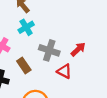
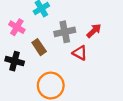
gray cross: (49, 50) -> (65, 32), turned -30

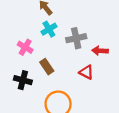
red arrow: (94, 31) -> (100, 51), turned -133
gray cross: (65, 32) -> (76, 38), moved

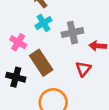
brown rectangle: (47, 67) -> (41, 63), size x1.5
red triangle: (86, 72) -> (83, 69), turned 42

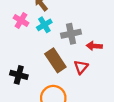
pink cross: (18, 42) -> (21, 20), moved
brown rectangle: (41, 63) -> (55, 60), moved

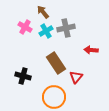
gray cross: (71, 34) -> (66, 28), moved
red triangle: (81, 67) -> (76, 77), moved

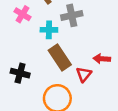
cyan cross: (46, 31) -> (49, 30), moved, turned 32
red arrow: (91, 50) -> (102, 59), moved

